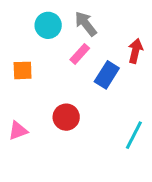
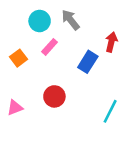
pink rectangle: (80, 54) -> (49, 47), moved
orange square: (23, 70) -> (19, 58), turned -35

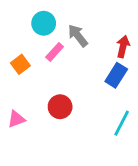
gray arrow: (71, 20) -> (78, 36), moved
blue rectangle: (88, 62) -> (116, 75), moved

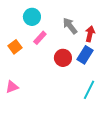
gray arrow: (78, 36) -> (70, 26), moved
red circle: (60, 107) -> (63, 58), moved

